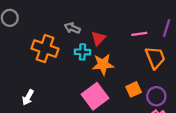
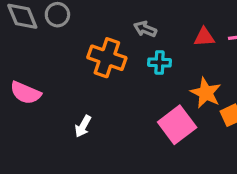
red triangle: (98, 38) -> (204, 37), moved, turned 42
orange star: (103, 64) -> (206, 93), moved, turned 30

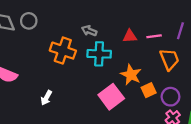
cyan cross: (160, 63) -> (99, 54), size x1.5

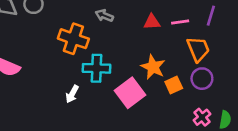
cyan cross: (99, 54) -> (97, 68), moved
purple circle: (171, 97) -> (202, 79), moved
white arrow: (46, 98) -> (72, 94), moved

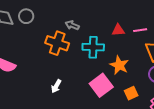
gray arrow: (104, 16) -> (72, 25), moved
cyan cross: (97, 68) -> (93, 47), moved
orange square: (174, 85) -> (131, 93), moved

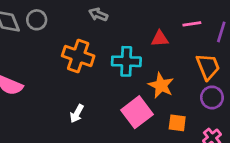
gray arrow: (72, 25) -> (98, 15), moved
pink line: (140, 30) -> (192, 24), moved
orange square: (131, 93) -> (177, 123), turned 32

